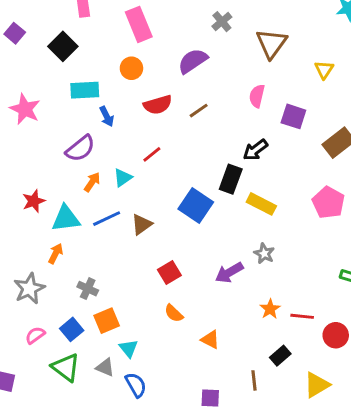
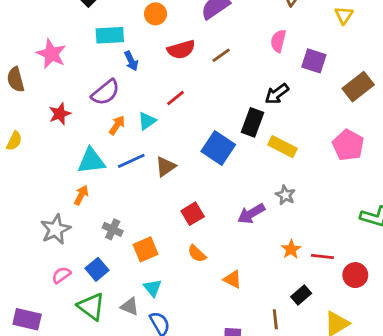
red star: (34, 201) -> (60, 114), moved
orange square: (107, 321) -> (145, 249), moved

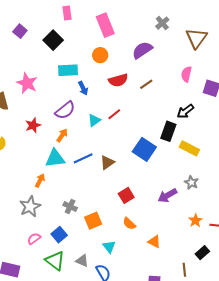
cyan triangle: (147, 121) -> (94, 120), moved
orange arrow: (117, 125) -> (62, 135), moved
orange arrow: (81, 195) -> (40, 180), moved
cyan triangle: (153, 288) -> (109, 247), moved

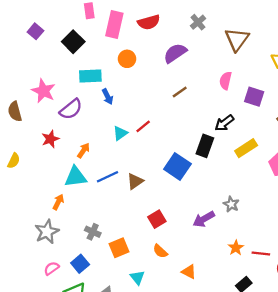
pink rectangle: (105, 25) -> (114, 24), moved, turned 35
red semicircle: (118, 80) -> (149, 22), moved
purple semicircle: (65, 110) -> (71, 109), moved
yellow rectangle: (189, 148) -> (246, 148), moved, turned -60

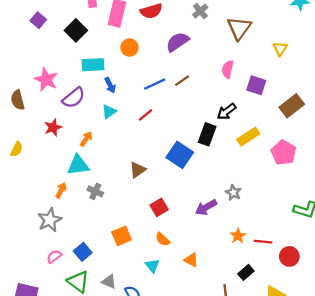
cyan triangle: (120, 133) -> (109, 111), moved
blue line: (108, 177) -> (155, 84), moved
gray cross: (93, 232) -> (95, 191), moved
cyan triangle: (137, 277) -> (152, 266), moved

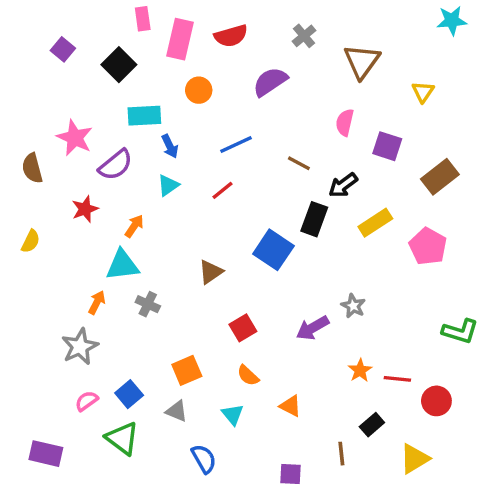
brown line: (182, 81) -> (299, 163), moved, turned 63
gray triangle: (109, 282) -> (177, 411), moved

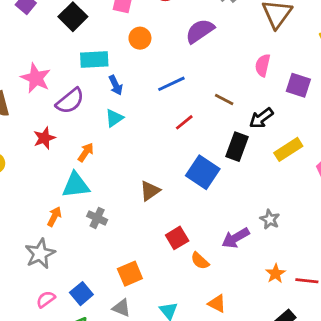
red line: (222, 190) -> (184, 122), moved
orange semicircle: (248, 375) -> (200, 261), moved

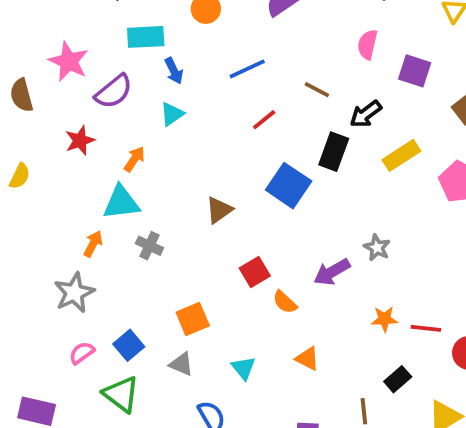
orange star: (276, 274) -> (384, 319), turned 30

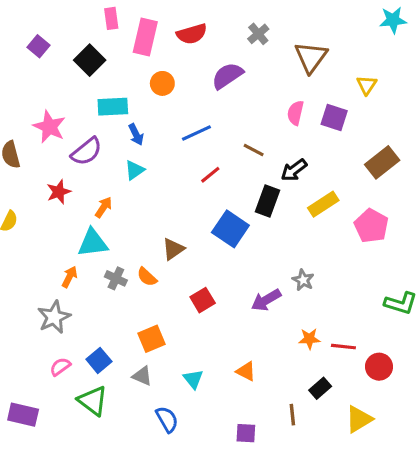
purple square: (415, 71) -> (334, 117), moved
orange semicircle: (285, 302) -> (147, 277), moved

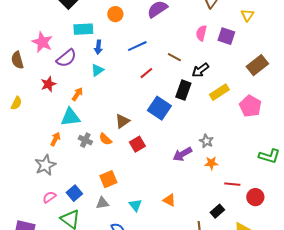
blue arrow: (136, 135) -> (98, 47), turned 32
red square: (203, 300) -> (137, 144), moved
orange star: (309, 339) -> (211, 163), moved
gray triangle: (142, 376) -> (102, 203), turned -32

